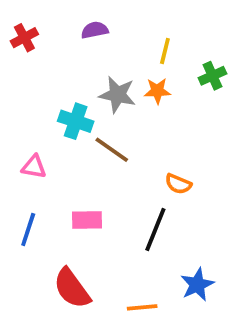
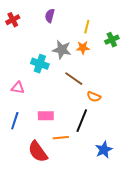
purple semicircle: (95, 30) -> (50, 16), turned -64
brown line: (112, 150) -> (74, 79), moved
orange line: (142, 307) -> (61, 138), moved

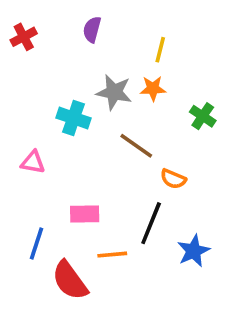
green cross: (112, 40) -> (203, 116), moved, turned -32
blue line: (15, 121) -> (37, 244), moved
blue star: (104, 150) -> (193, 251), moved

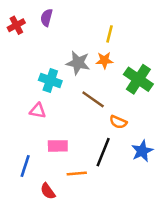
purple semicircle: (92, 29) -> (47, 18), moved
green cross: (203, 116) -> (138, 79), size x1.6
pink triangle: (33, 162) -> (38, 111), moved
blue star: (193, 251) -> (142, 151), moved
red semicircle: (70, 280) -> (48, 191), size x0.6

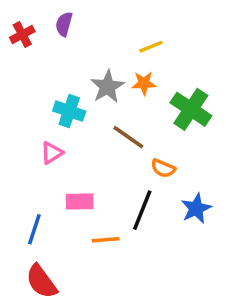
yellow line: (109, 34) -> (151, 47), turned 54
gray star: (78, 63) -> (107, 87), turned 30
pink triangle: (38, 111) -> (52, 153), turned -42
red semicircle: (48, 191) -> (41, 281), moved, size x1.5

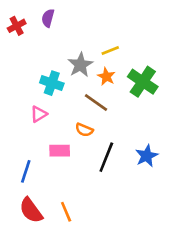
yellow line: (151, 47) -> (110, 51), moved
orange star: (144, 83) -> (106, 77), moved, turned 30
orange semicircle: (163, 168) -> (84, 130), moved
orange line: (106, 240) -> (66, 212), moved, turned 72

